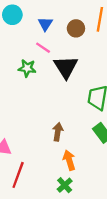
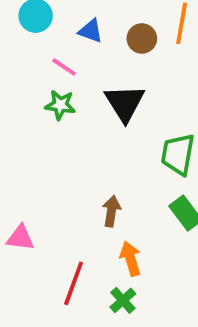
blue triangle: (45, 24) -> (91, 31), turned -42
pink line: (43, 48) -> (64, 67), moved
red line: (18, 175) -> (74, 283), moved

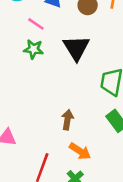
orange arrow: (130, 259) -> (80, 151), turned 140

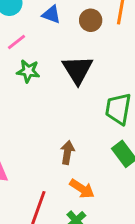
pink line: (36, 24) -> (17, 42), moved, turned -72

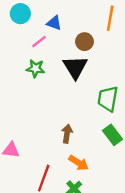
brown circle: (91, 20) -> (84, 42), moved
pink line: (17, 42) -> (39, 42), moved

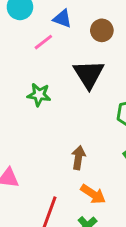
brown circle: (84, 42) -> (102, 30), moved
green star: (36, 68) -> (39, 95), moved

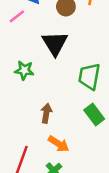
green star: (39, 95) -> (24, 70), moved

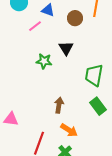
black triangle: (55, 43) -> (66, 48), size x0.7
green star: (24, 70) -> (44, 61), moved

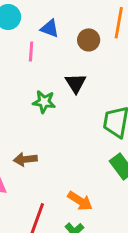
pink line: (35, 26) -> (31, 51), turned -48
brown arrow: (59, 105) -> (25, 159), moved, turned -105

